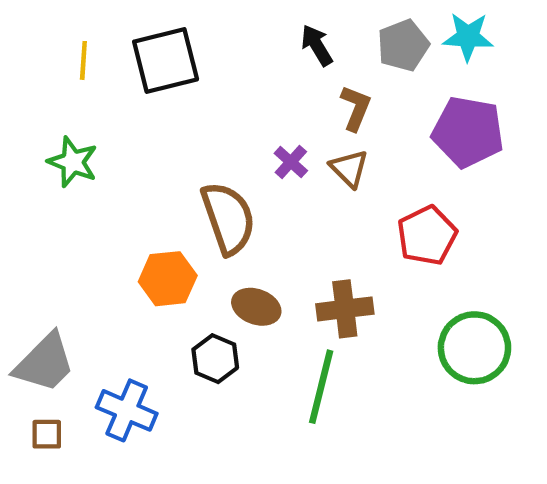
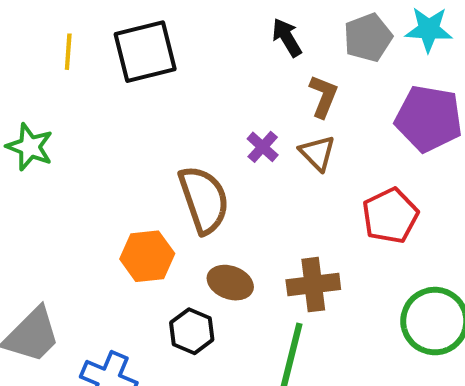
green star: (73, 162) -> (30, 147), moved

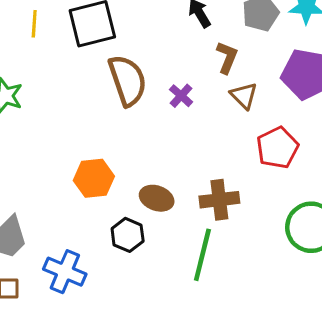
brown triangle: (317, 153) -> (244, 96), moved
brown semicircle: (204, 200) -> (128, 80), moved

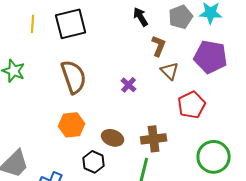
brown semicircle: (128, 80) -> (74, 77), moved
purple cross: (181, 96) -> (129, 85), moved

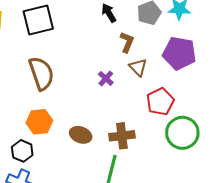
purple cross: (129, 85) -> (106, 78), moved
green circle: (214, 157) -> (182, 133), moved
black hexagon: (94, 162) -> (22, 151), moved

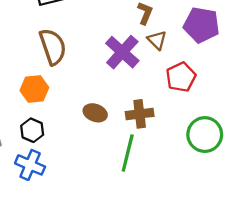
purple cross: (106, 78) -> (122, 52), size x2.0
orange hexagon: (39, 122) -> (34, 89), moved
green circle: (182, 133) -> (205, 135), moved

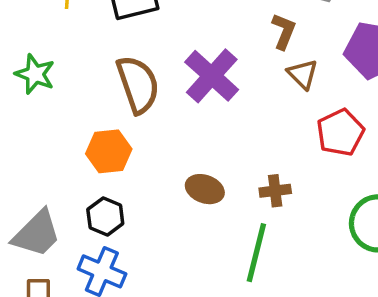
purple cross: (122, 52) -> (212, 76), moved
brown cross: (140, 114) -> (275, 191), size x0.7

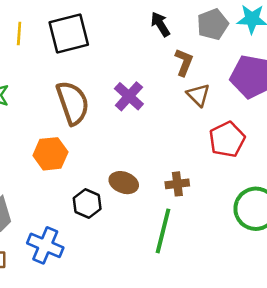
purple cross: (212, 76) -> (129, 96), size x0.7
black hexagon: (105, 217) -> (87, 204), moved

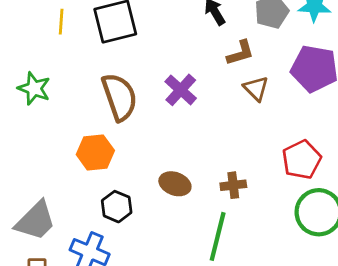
brown L-shape: (184, 62) -> (240, 53), turned 52
red pentagon: (227, 139) -> (302, 160), moved
black hexagon: (87, 204) -> (117, 207), moved

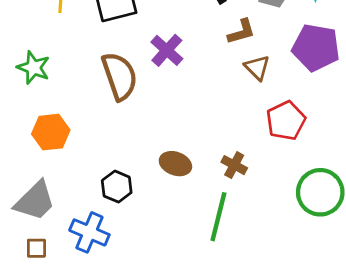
purple cross: (181, 90) -> (167, 50), moved
orange hexagon: (95, 152) -> (51, 132), moved
red pentagon: (302, 160) -> (286, 121), moved
brown cross: (233, 185) -> (234, 165), turned 35

